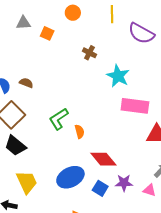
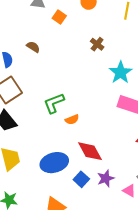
brown semicircle: (26, 83) -> (33, 47), moved
orange semicircle: (80, 132) -> (72, 120), turned 72
purple star: (124, 183) -> (106, 178), turned -30

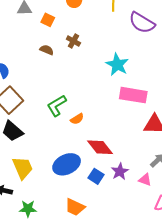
brown cross: (97, 44) -> (73, 41), moved
brown semicircle: (33, 47) -> (47, 50), moved

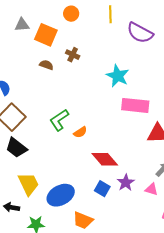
orange square: (48, 20) -> (46, 35), size x1.6
blue ellipse: (67, 164) -> (61, 195), moved

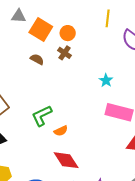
orange circle: (71, 14) -> (68, 33), moved
cyan star: (118, 76) -> (106, 80), size x0.6
red diamond: (105, 159) -> (66, 160), moved

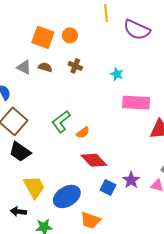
gray triangle: (19, 16) -> (24, 67), moved, turned 35
brown cross: (64, 53) -> (75, 66), moved

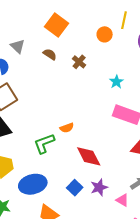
orange circle: (70, 35) -> (105, 34), moved
gray triangle: (24, 67) -> (18, 46), moved
green L-shape: (61, 122) -> (44, 143), moved
red diamond: (94, 160) -> (89, 156), moved

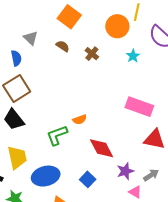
orange circle: (105, 34) -> (117, 26), size x1.5
cyan star: (116, 82) -> (133, 56), moved
purple star: (99, 187) -> (125, 171), moved

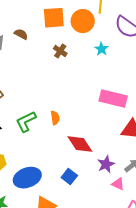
orange square: (69, 17) -> (54, 18), moved, turned -35
brown semicircle: (63, 46) -> (21, 34), moved
orange semicircle: (80, 120) -> (55, 118), turned -72
green L-shape: (57, 135) -> (26, 121), moved

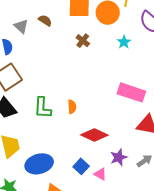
green L-shape: (26, 121) -> (43, 108), turned -65
red diamond: (80, 144) -> (94, 135), turned -36
pink triangle: (118, 184) -> (100, 174), moved

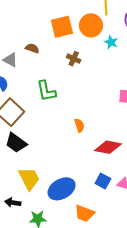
cyan star: (124, 42) -> (111, 42), moved
green L-shape: (43, 108) -> (46, 91), moved

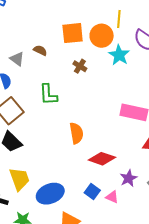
cyan star: (111, 42) -> (119, 55), size x1.5
orange semicircle: (79, 125) -> (76, 133), size x1.5

